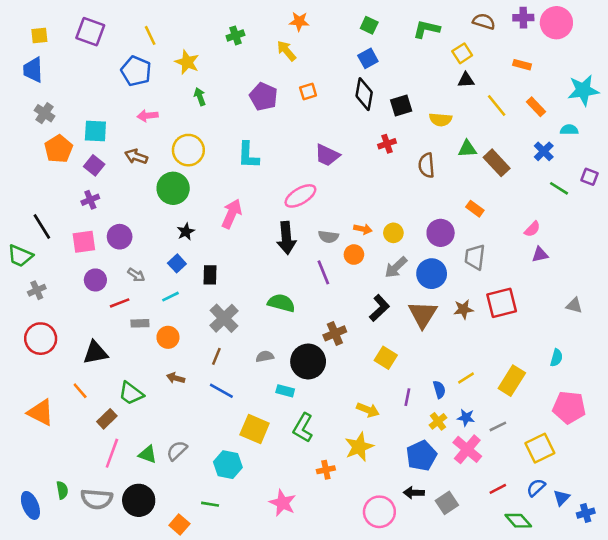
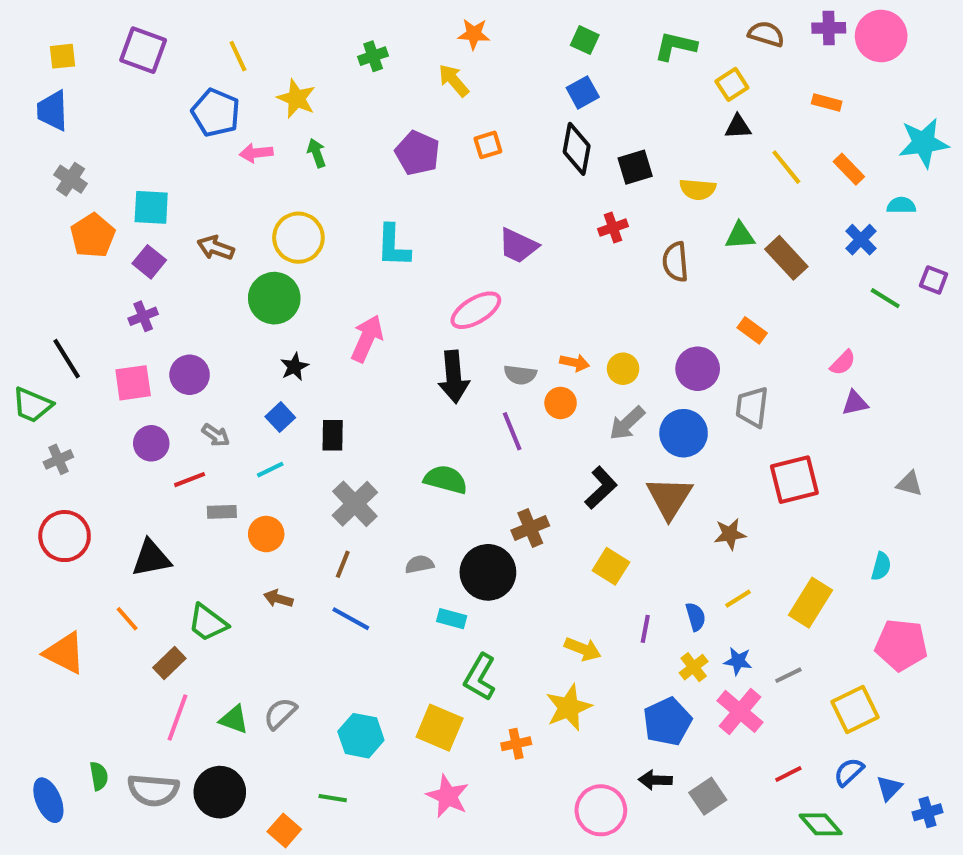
pink arrow: (148, 116) -> (256, 153), moved
brown star: (463, 309) -> (730, 534), moved
yellow square: (255, 429) -> (440, 728), moved

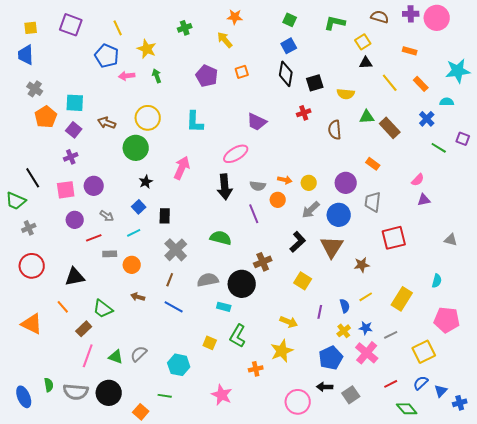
gray semicircle: (419, 564) -> (208, 280), size x1.5
yellow square: (440, 728) -> (210, 343), moved, size x0.6

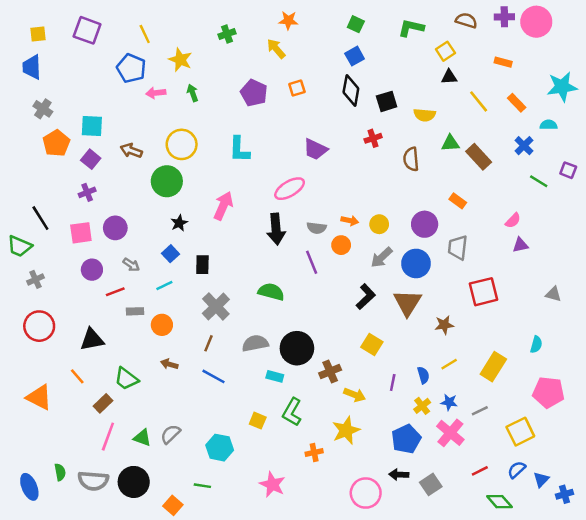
brown cross: (263, 262) -> (330, 371), moved

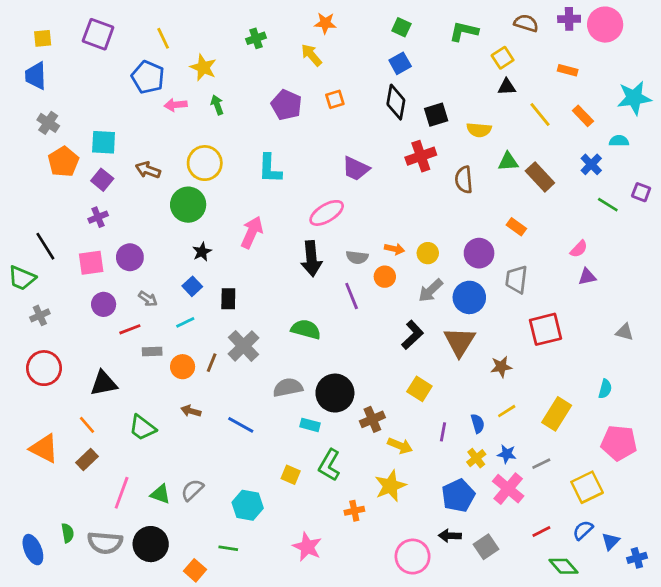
red cross: (373, 138) -> (421, 156), size x1.5
brown line: (209, 343) -> (212, 363), moved
brown rectangle: (103, 403) -> (87, 460), moved

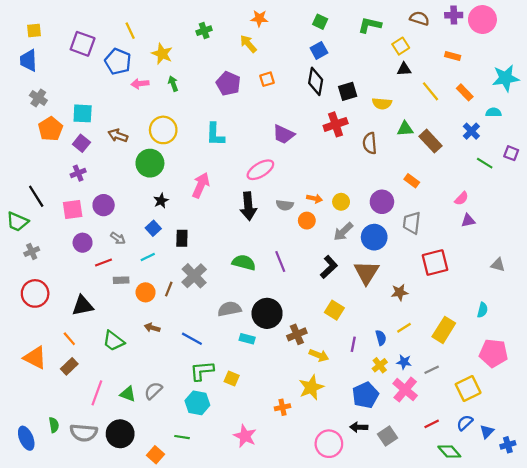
purple square: (98, 34) -> (83, 44), moved
purple line: (352, 296) -> (280, 261), moved
green L-shape: (329, 465) -> (202, 371), moved, turned 55

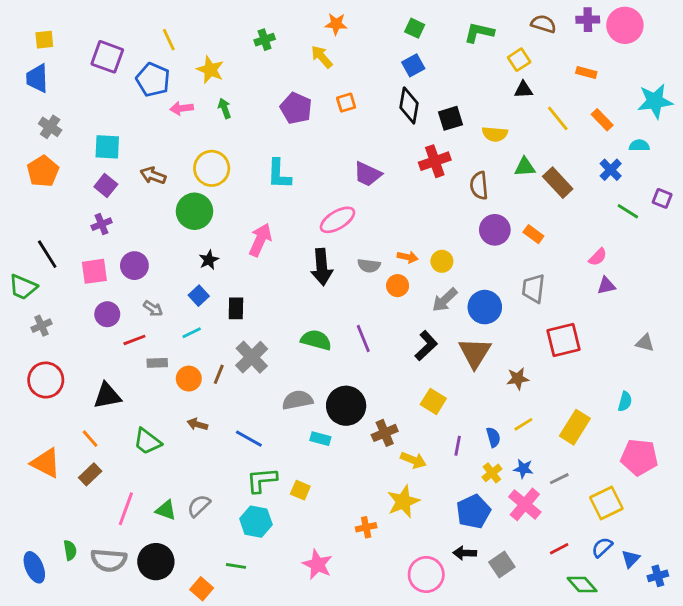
orange pentagon: (51, 129) -> (43, 171), moved
purple circle: (382, 202) -> (495, 230), moved

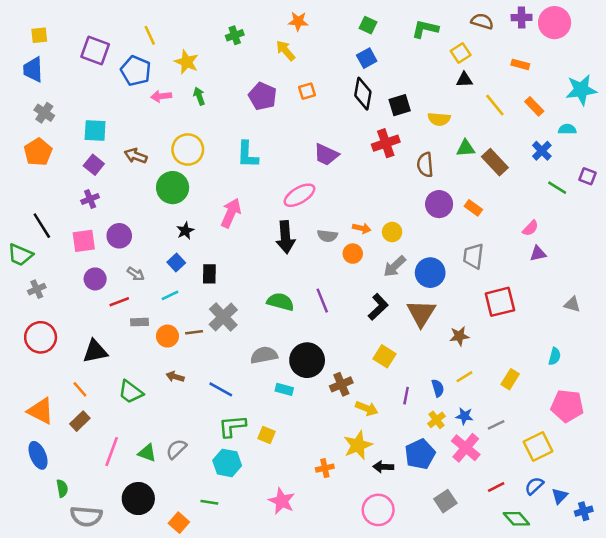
brown line: (219, 374) -> (194, 332), turned 60
yellow rectangle: (575, 427) -> (510, 379), size x0.7
black arrow: (465, 553) -> (383, 467), moved
gray semicircle: (109, 560) -> (86, 516), moved
blue ellipse: (34, 567) -> (38, 455), moved

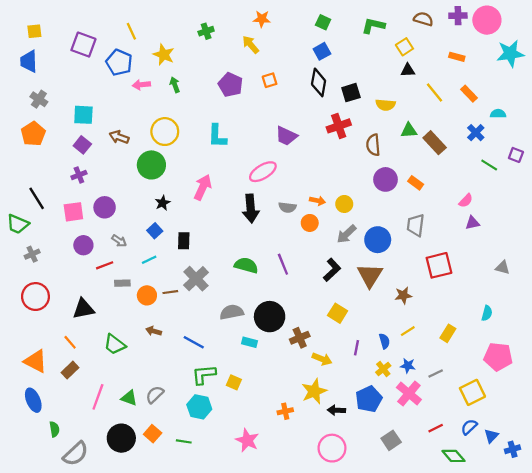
cyan star: (581, 90) -> (510, 54), moved
gray semicircle: (86, 516) -> (76, 454), turned -48
orange square: (179, 523) -> (153, 434), moved

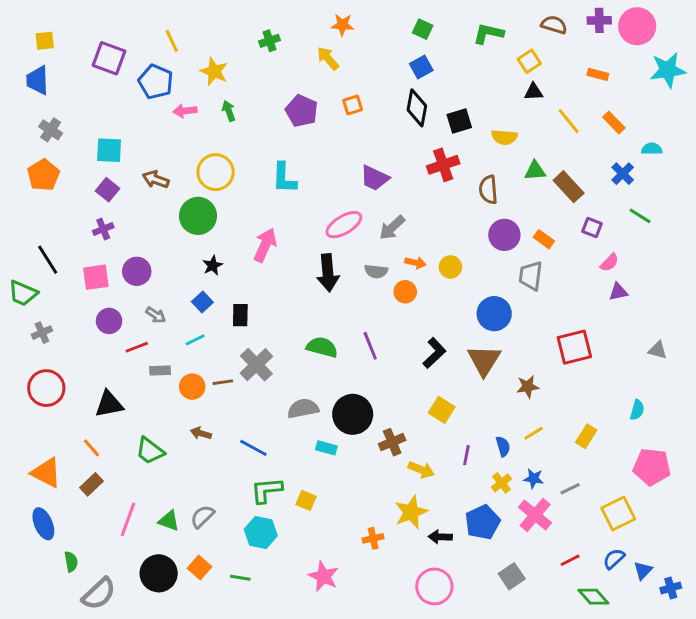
purple square: (516, 155) -> (592, 228), moved
gray trapezoid: (416, 225) -> (531, 276), moved
gray arrow: (346, 234) -> (392, 228), moved

